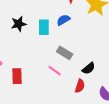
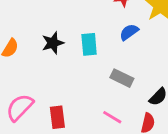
blue semicircle: (63, 20) -> (129, 32), moved
pink line: (55, 71) -> (112, 117), moved

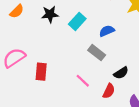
blue semicircle: (129, 32) -> (107, 31), moved
cyan rectangle: (89, 44) -> (77, 21), turned 35

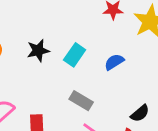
gray rectangle: (97, 53) -> (81, 101), moved

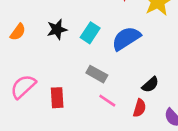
blue semicircle: (114, 62) -> (126, 38), size x1.6

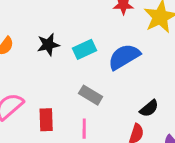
cyan rectangle: (90, 33) -> (85, 49), turned 30
pink line: (107, 101) -> (84, 129), moved, turned 54

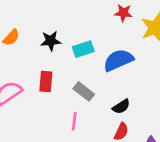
black semicircle: (149, 108) -> (121, 107), moved
red rectangle: (46, 120) -> (46, 82), moved

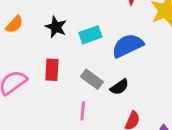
black star: (51, 41) -> (56, 27), turned 30
black semicircle: (121, 107) -> (119, 87), moved

